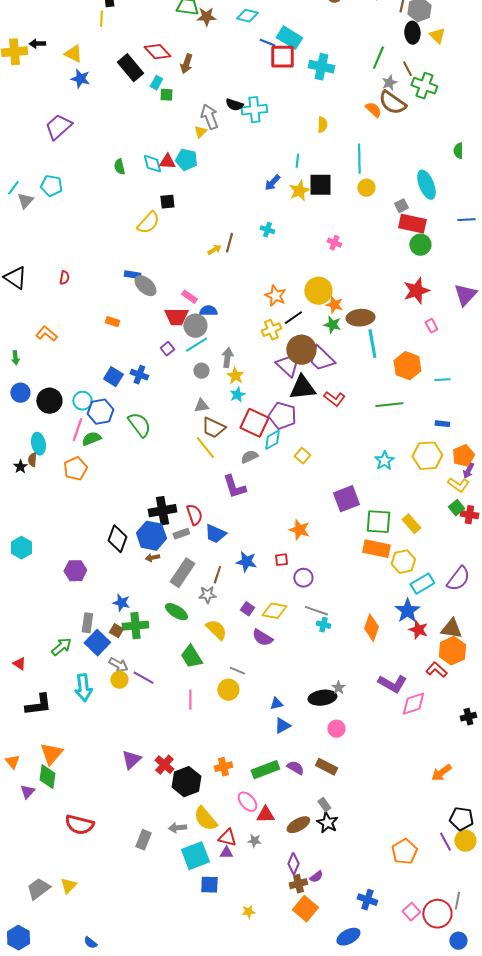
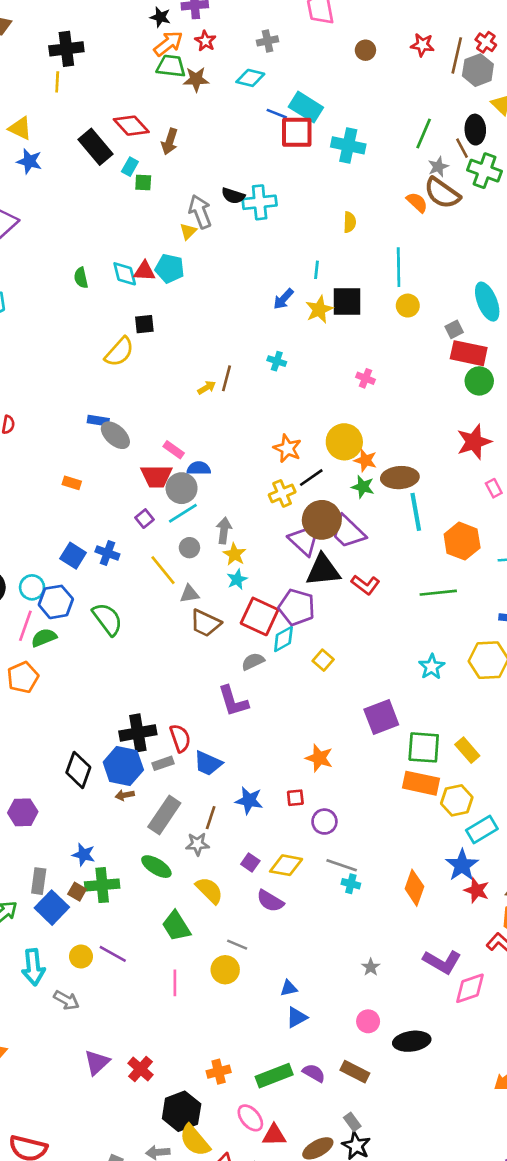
black ellipse: (412, 33) -> (475, 130), moved
yellow line: (205, 448) -> (163, 570), moved
gray arrow: (118, 665) -> (66, 1000), moved
black ellipse: (322, 698) -> (412, 1041), moved
black hexagon: (186, 782) -> (182, 1111), moved

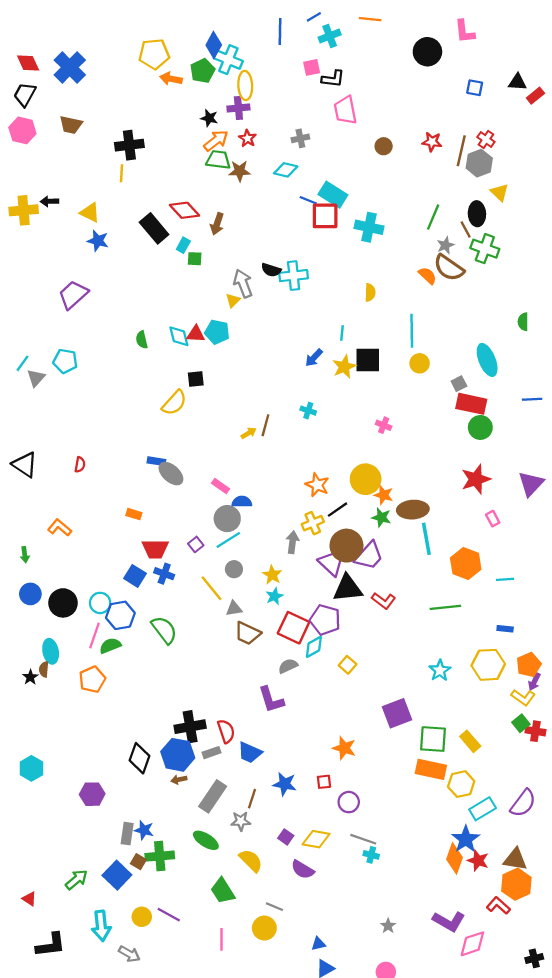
red trapezoid: (156, 476) -> (155, 549), moved
gray arrow: (224, 530) -> (292, 542), moved
purple trapezoid: (348, 532) -> (369, 556), turned -92
gray rectangle: (39, 881) -> (127, 834), moved
orange diamond: (414, 888) -> (454, 858), moved

